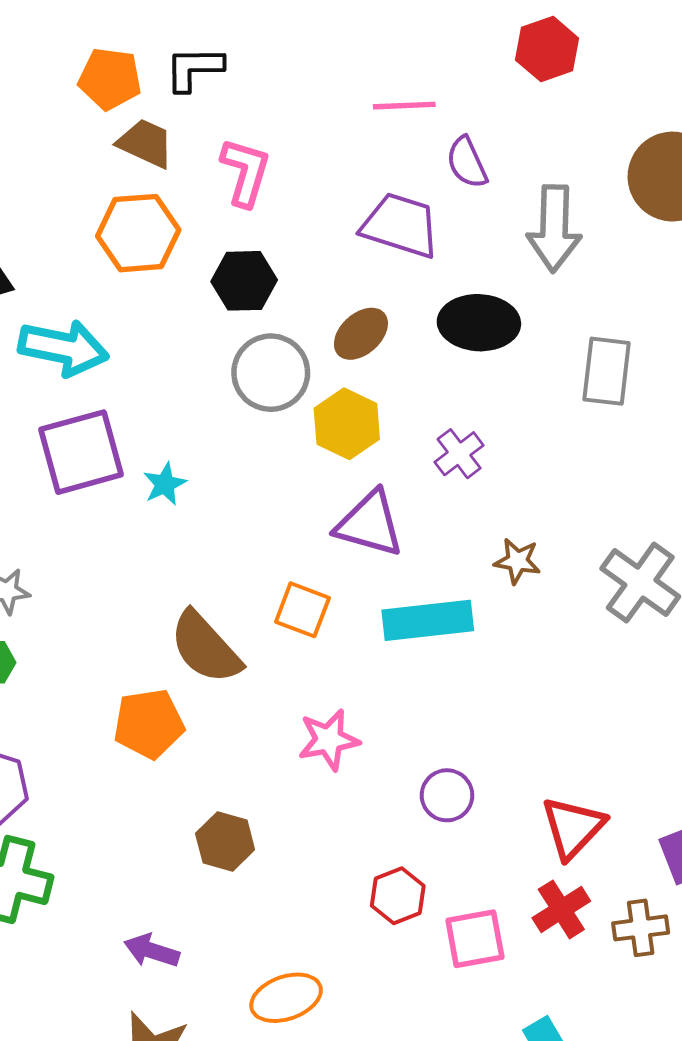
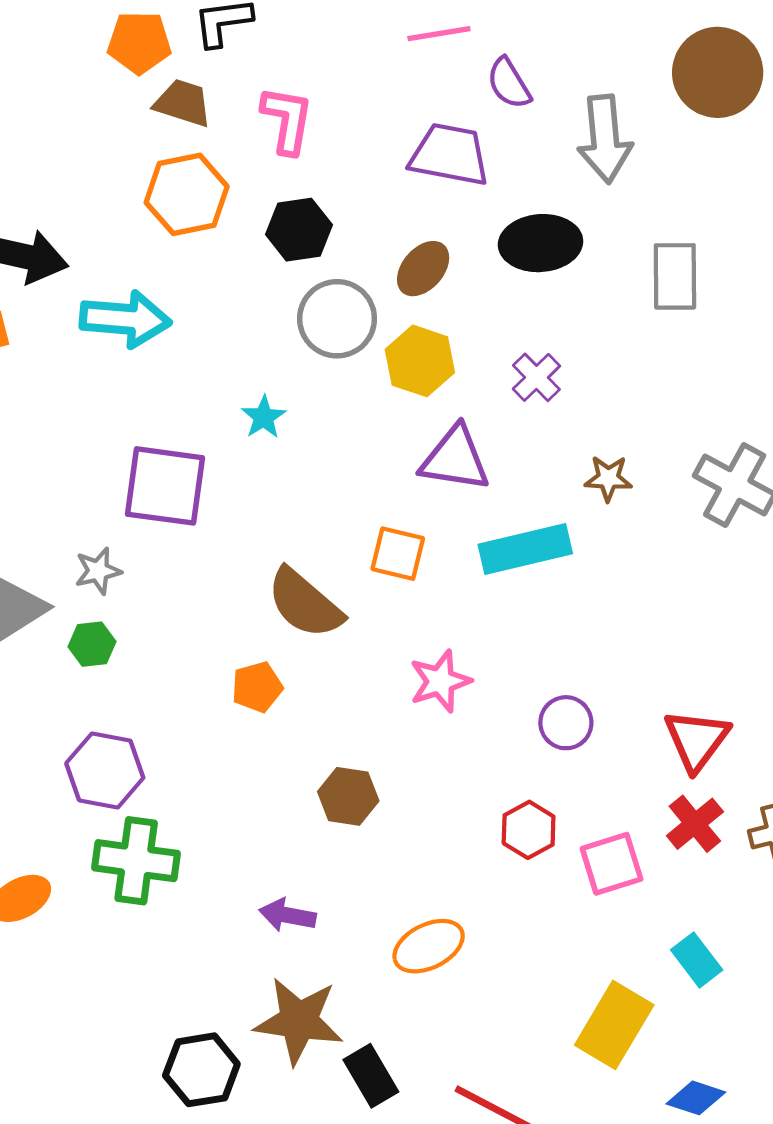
purple square: (81, 452) -> (165, 486), moved, turned 30
cyan star: (165, 484) -> (264, 417), moved
orange pentagon: (149, 724) -> (257, 687), size x0.7

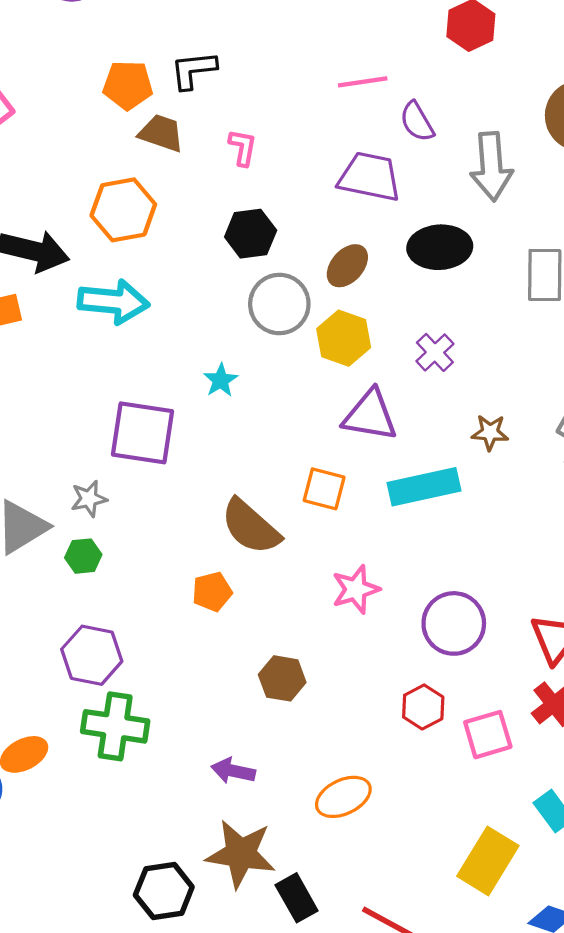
pink L-shape: (287, 120) -> (243, 148), size x0.7
orange hexagon: (187, 194) -> (123, 210), moved
purple circle: (566, 723) -> (454, 623), size x1.5

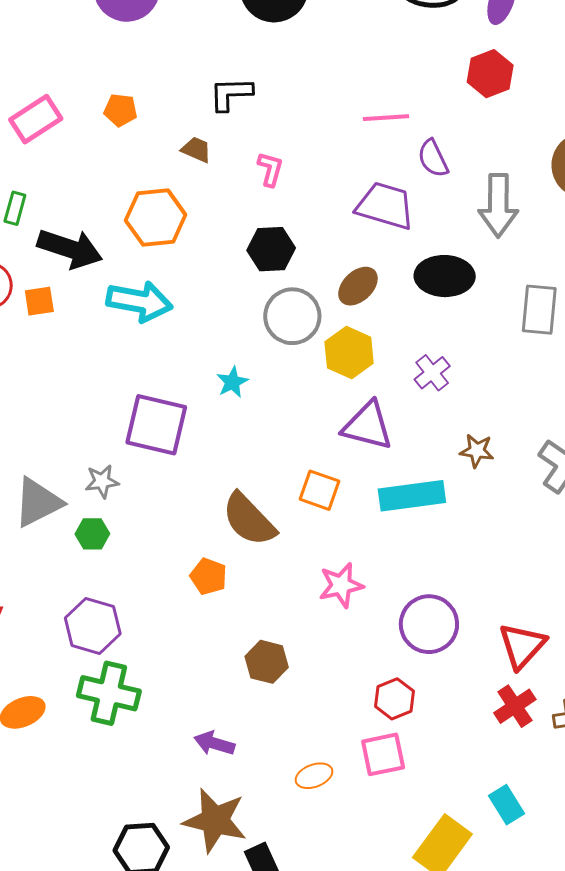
orange pentagon: (128, 85) -> (120, 110), moved, size x0.7
brown trapezoid: (161, 133) -> (196, 150), size x0.7
orange pentagon: (212, 592) -> (208, 576), turned 30
pink square: (488, 735) -> (383, 754), moved
orange ellipse: (343, 797) -> (314, 776), size x0.7

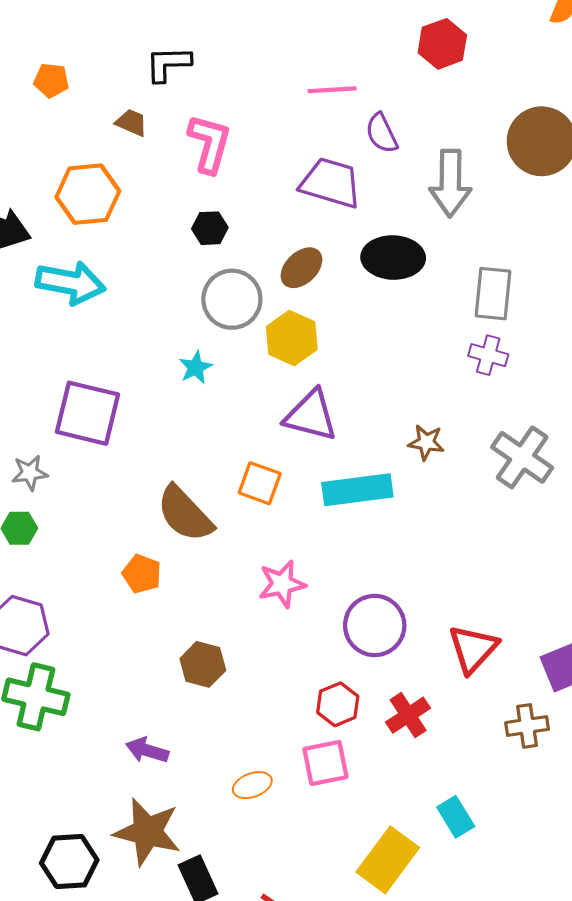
pink L-shape: (270, 169) -> (210, 144), size x1.6
black hexagon: (271, 249) -> (210, 228), size x0.7
purple cross: (432, 373) -> (488, 355), moved, turned -36
cyan star: (232, 382) -> (196, 367), moved
red cross: (515, 706) -> (408, 715), moved

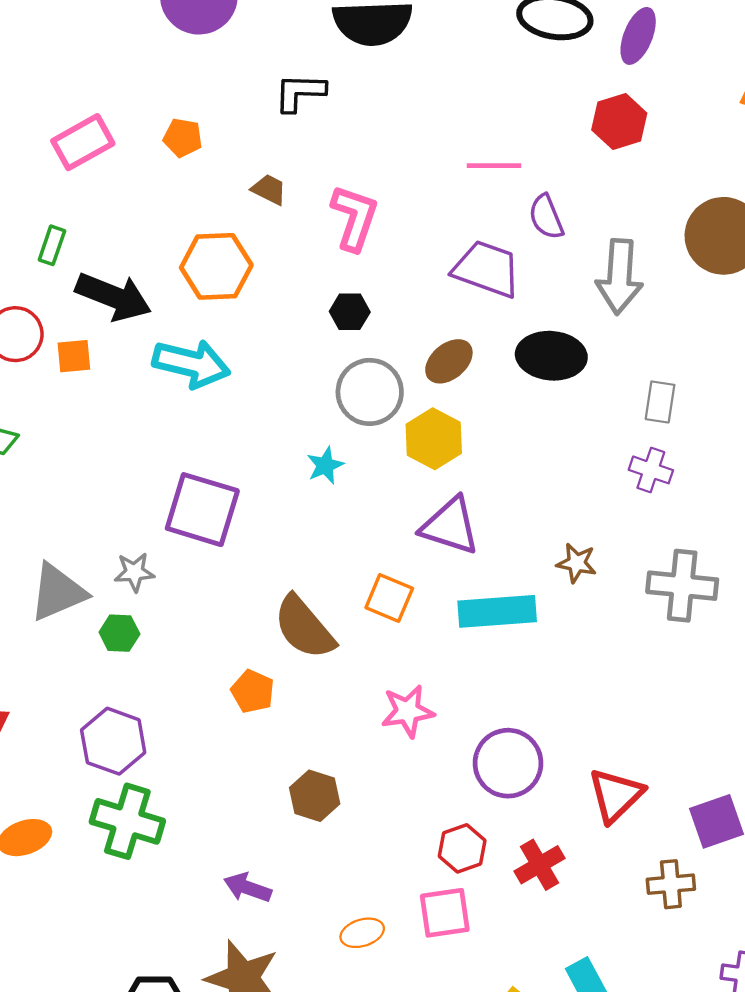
black L-shape: (168, 64) -> (300, 92), moved
gray rectangle: (493, 294) -> (660, 402), size x0.7
gray cross: (522, 457) -> (682, 586), turned -32

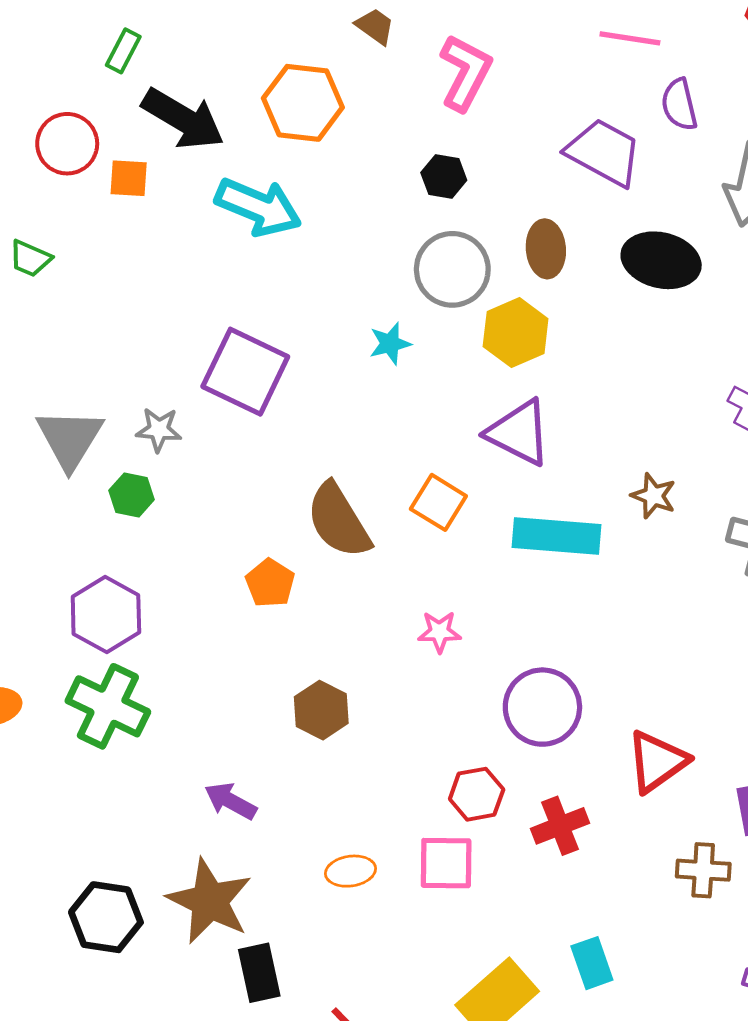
brown ellipse: (449, 361) -> (546, 249), turned -63
gray triangle: (58, 592) -> (70, 439), turned -44
pink star: (408, 711) -> (439, 632), size x0.7

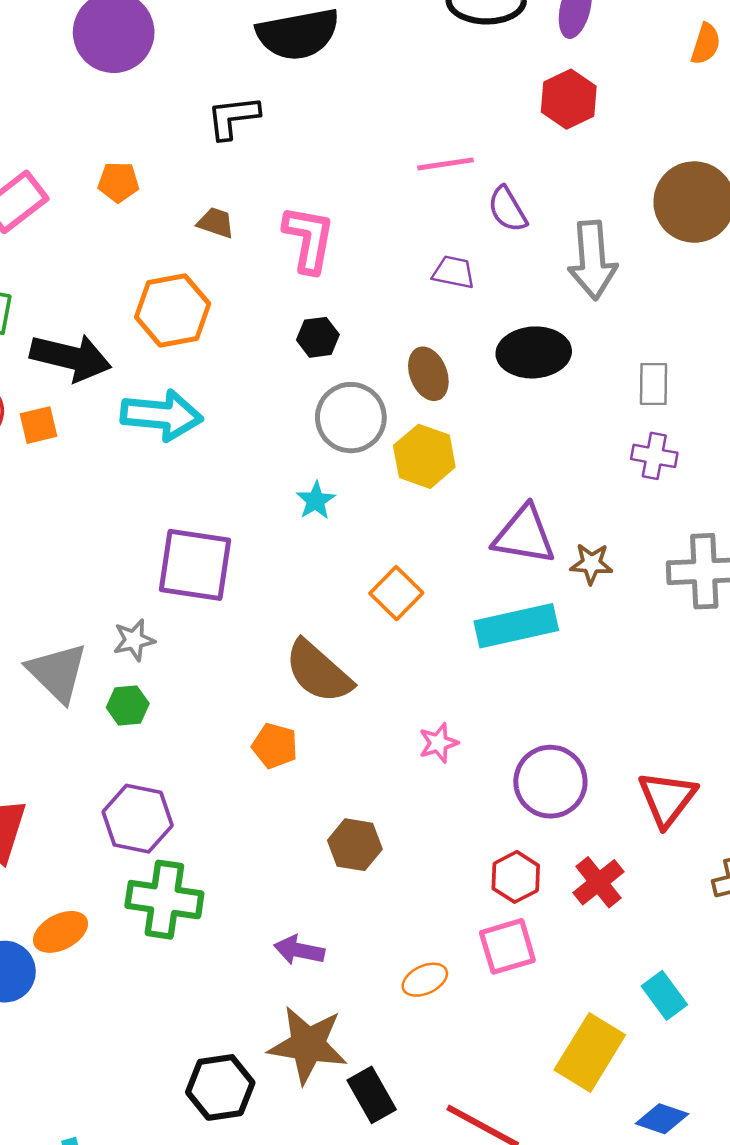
purple trapezoid: (604, 152) -> (454, 272), size x0.6
purple triangle: (519, 433) -> (524, 535), moved
orange square: (438, 502) -> (396, 593), moved, turned 30

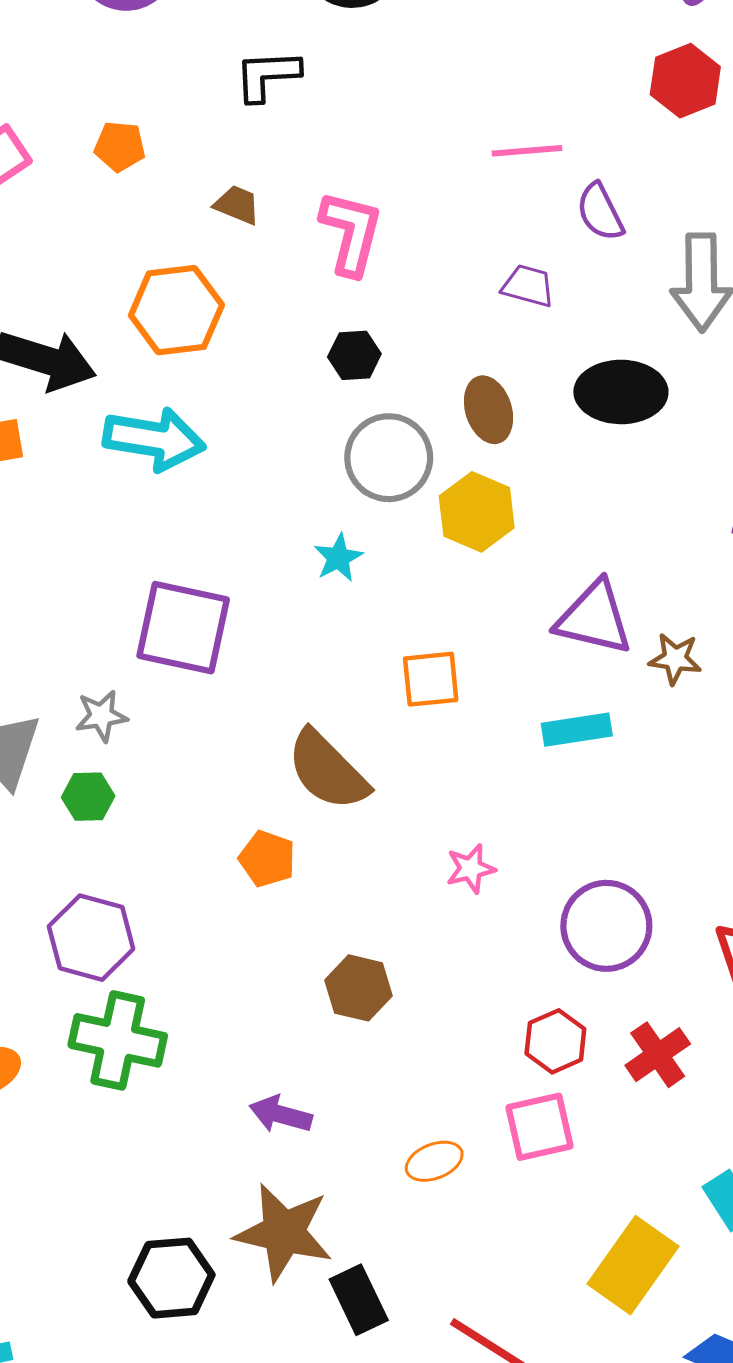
orange square: (396, 593) -> (431, 679), turned 36
cyan rectangle: (516, 626) -> (577, 730), size x0.7

